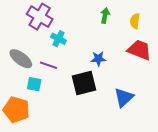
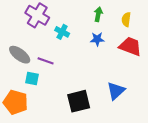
cyan cross: (58, 39) -> (62, 32), moved
blue star: (98, 59) -> (97, 39), moved
black square: (84, 83) -> (79, 101), moved

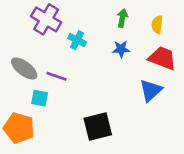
blue triangle: (116, 91) -> (151, 90), moved

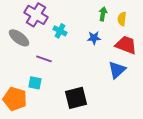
green arrow: (122, 18) -> (103, 14), moved
gray ellipse: (24, 68) -> (19, 38), moved
cyan square: (40, 98) -> (35, 83), moved

